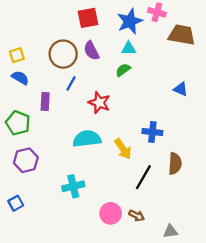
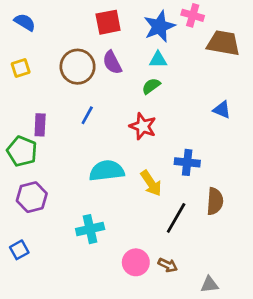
blue semicircle: (20, 78) -> (25, 22), moved
blue line: (71, 83) -> (87, 115), moved
purple rectangle: (45, 101) -> (40, 125), moved
red star: (99, 103) -> (143, 126), moved

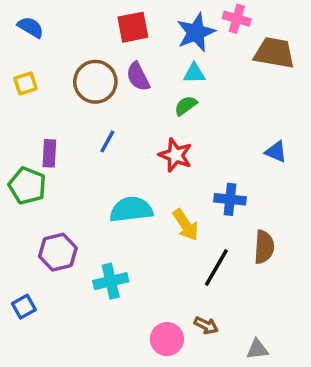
blue triangle: (222, 110) -> (276, 152), moved
purple hexagon: (32, 197) -> (58, 252), moved
pink circle: (136, 262) -> (167, 339), moved

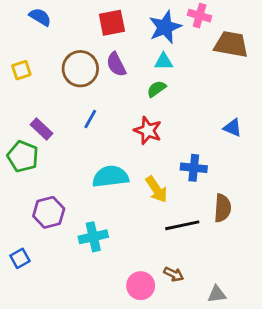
blue semicircle: (31, 27) -> (40, 17), moved
purple rectangle: (49, 153) -> (42, 129), turned -50
black line: (216, 267) -> (182, 225), turned 48

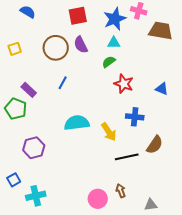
red star: (148, 130) -> (124, 84), moved
brown semicircle: (223, 208) -> (155, 145), turned 30
cyan cross: (93, 237) -> (36, 196), moved
brown arrow: (174, 274) -> (121, 191), turned -136

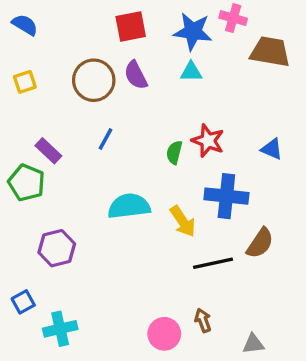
blue semicircle: (28, 12) -> (25, 25), moved
blue star: (115, 19) -> (193, 32), turned 30
green semicircle: (109, 62) -> (174, 152), moved, turned -40
blue cross: (135, 117) -> (226, 196), size x1.4

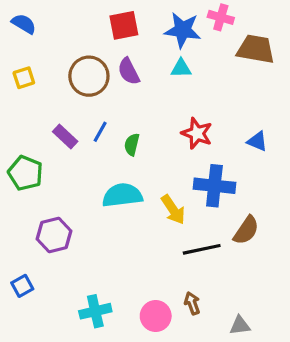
purple rectangle: (48, 151) -> (65, 137), moved
green semicircle: (174, 152) -> (132, 144), moved
cyan cross: (60, 329) -> (95, 311), moved

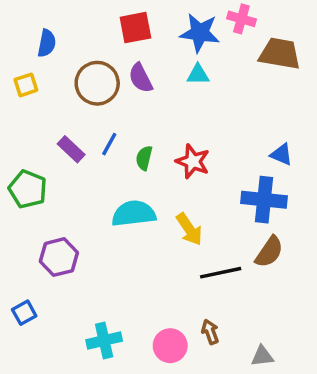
blue semicircle: (24, 24) -> (47, 43), moved, turned 70
red star: (197, 133) -> (193, 161), moved
blue cross: (214, 186) -> (264, 200), moved

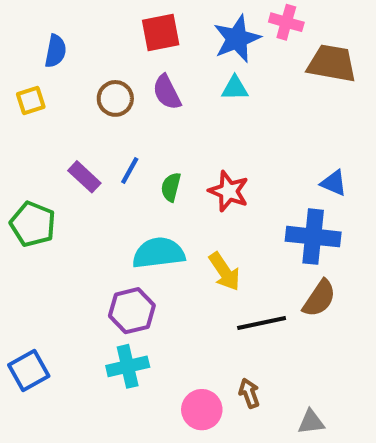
blue star: (200, 33) -> (237, 39), turned -30
brown circle: (97, 83) -> (115, 98), size x0.7
purple hexagon: (59, 257) -> (132, 311), moved
blue square: (24, 313) -> (29, 370), size x1.4
cyan cross: (104, 340) -> (128, 366), moved

